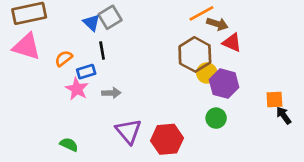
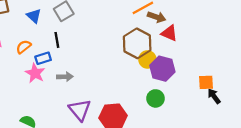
blue triangle: (91, 23) -> (34, 16), moved

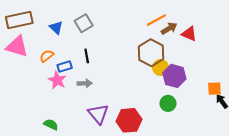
brown arrow: (157, 17) -> (169, 28), turned -49
red triangle: (169, 33) -> (189, 34), moved
black line: (57, 40) -> (87, 56), moved

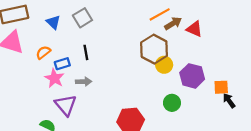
purple hexagon: (174, 76) -> (192, 76), moved
purple triangle: (98, 114) -> (66, 105), moved

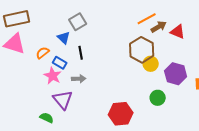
blue triangle: (53, 22) -> (64, 38), moved
blue rectangle: (62, 64) -> (60, 63), turned 48

